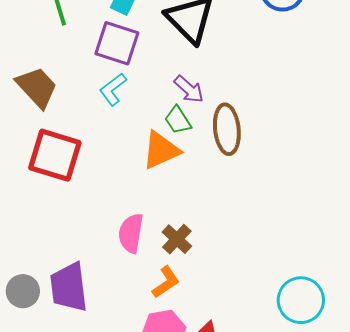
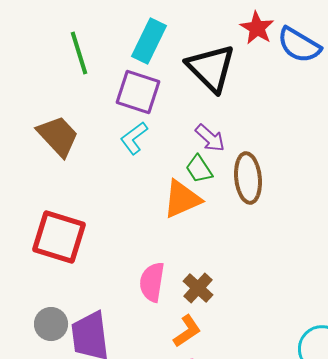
red square: (55, 155) -> (59, 237), moved
gray circle: (23, 291) -> (51, 324), moved

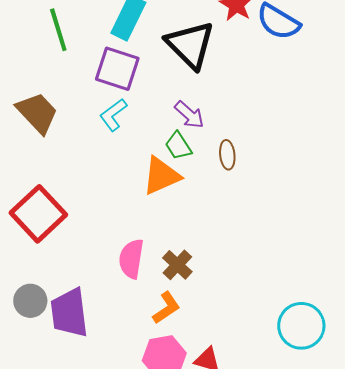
brown ellipse: (248, 178) -> (227, 155), size x0.6
red square: (59, 237) -> (38, 214), turned 30

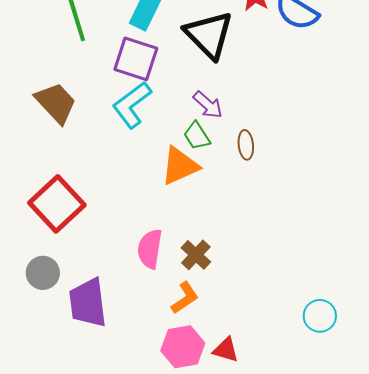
cyan L-shape: (113, 115) -> (132, 105), size x1.4
gray circle: (30, 301) -> (43, 273), moved
cyan circle: (301, 326) -> (320, 316), size x0.7

